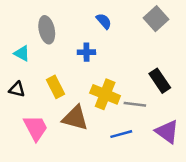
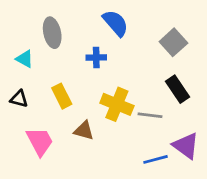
gray square: (156, 19) -> (173, 42), moved
blue semicircle: (104, 21) -> (116, 23), size x1.5
brown triangle: (75, 118) -> (84, 131), size x0.7
blue line: (121, 134) -> (155, 159), moved

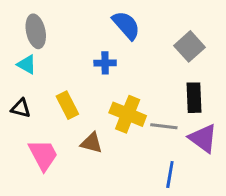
gray ellipse: (52, 33) -> (36, 31), moved
black rectangle: (178, 89) -> (194, 98), turned 32
purple triangle: (186, 146) -> (203, 138), moved
blue line: (155, 159) -> (170, 175), turned -65

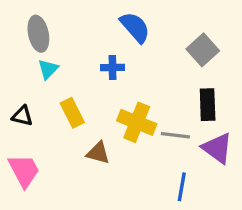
cyan triangle: (27, 64) -> (48, 69), moved, turned 45
pink trapezoid: (43, 155) -> (24, 171), moved

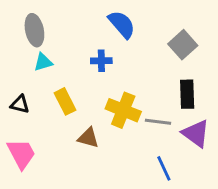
cyan triangle: (48, 69) -> (43, 62), turned 30
blue line: (182, 187) -> (164, 168), turned -35

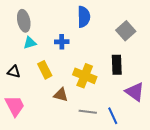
blue semicircle: (122, 24) -> (84, 17), turned 40
blue cross: (101, 61) -> (62, 42), moved
black rectangle: (187, 94) -> (117, 65), moved
gray line: (158, 122) -> (88, 112), moved

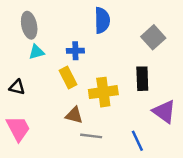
yellow rectangle: (45, 70) -> (68, 77), moved
yellow cross: (85, 76) -> (103, 92), turned -30
gray line: (88, 112) -> (91, 136), moved

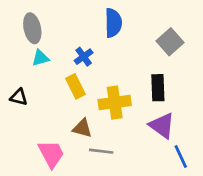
blue cross: (75, 51) -> (84, 57), turned -35
purple triangle: (164, 112) -> (162, 125), moved
pink trapezoid: (18, 129) -> (51, 154), moved
blue line: (137, 141) -> (181, 157), moved

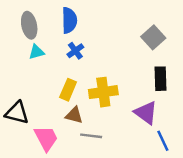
blue semicircle: (113, 23) -> (69, 20), moved
yellow rectangle: (75, 86) -> (68, 90), moved, turned 50
black rectangle: (158, 88) -> (161, 79), moved
black triangle: (19, 97) -> (17, 113), moved, size x1.5

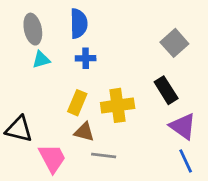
blue cross: (75, 51) -> (86, 58), turned 35
black rectangle: (161, 79) -> (166, 90), moved, turned -30
purple triangle: (146, 113) -> (183, 126), moved

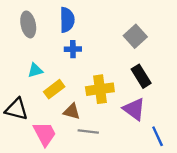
gray square: (174, 43) -> (135, 36), moved
cyan triangle: (41, 60) -> (35, 70), moved
yellow rectangle: (77, 103) -> (54, 89), moved, turned 30
purple triangle: (183, 126) -> (134, 109), moved

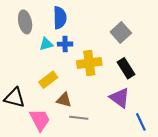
cyan triangle: (35, 70) -> (46, 44), moved
yellow cross: (100, 89) -> (89, 63), moved

